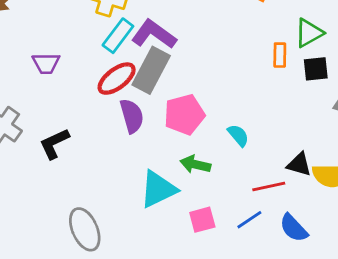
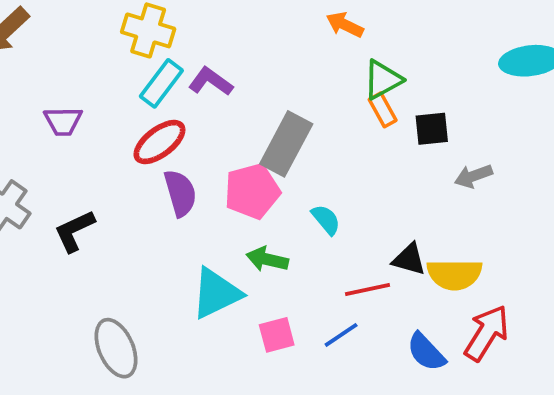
green triangle: (309, 33) -> (383, 80), moved
purple L-shape: (154, 34) -> (211, 82), size x0.7
orange rectangle: (280, 55) -> (383, 110), turned -30
gray rectangle: (151, 70) -> (286, 144), moved
blue semicircle: (294, 228) -> (426, 352), moved

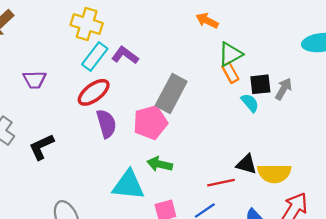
gray arrow: (473, 176) -> (284, 89), moved, turned 140
cyan semicircle: (326, 220) -> (250, 103), moved
cyan triangle: (216, 293) -> (128, 185), turned 32

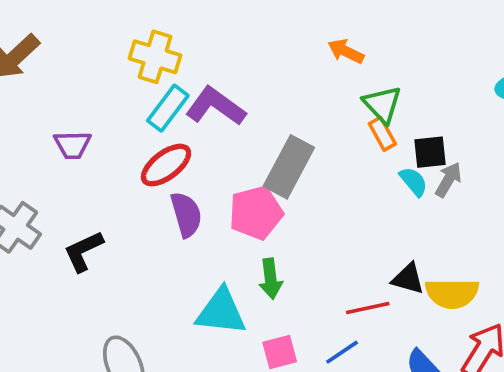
green triangle: (230, 54) -> (382, 105), turned -44
purple L-shape: (125, 55) -> (216, 106), size x1.4
gray arrow: (284, 89) -> (448, 180), moved
green arrow: (160, 164) -> (271, 279), turned -110

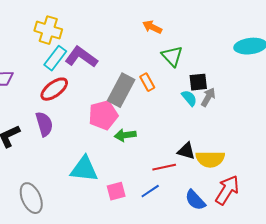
orange rectangle: (382, 134) -> (147, 82), moved
purple semicircle: (186, 215) -> (44, 124), moved
green arrow: (271, 279) -> (125, 135), moved, turned 90

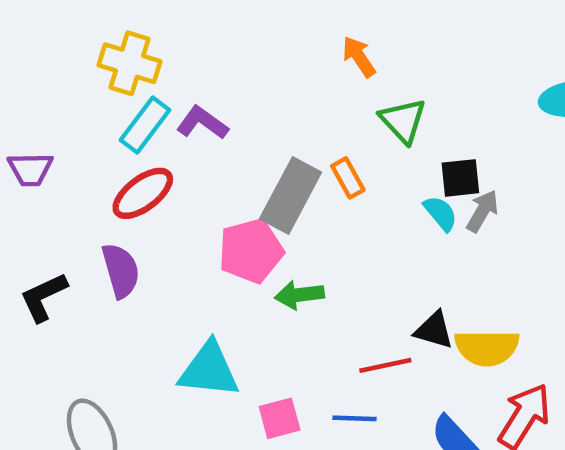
orange arrow: (152, 27) -> (359, 57), turned 30
purple L-shape: (81, 57) -> (202, 123), size x0.7
blue line: (150, 191) -> (355, 418), turned 36

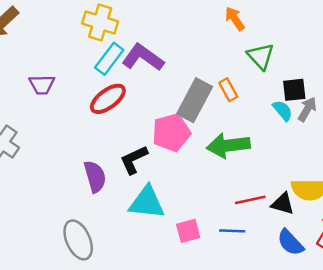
purple L-shape: (202, 123) -> (143, 57), size x1.4
purple semicircle: (121, 271) -> (95, 177), moved
green arrow: (299, 295) -> (228, 145), moved, size x1.5
black L-shape: (44, 297) -> (134, 160), moved
black triangle: (434, 330) -> (283, 204), moved

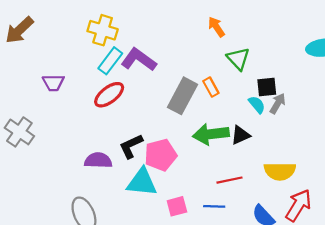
pink pentagon: (171, 133) -> (161, 155), moved
purple semicircle: (95, 177) -> (98, 160), turned -72
black triangle: (283, 204) -> (240, 135), moved, turned -40

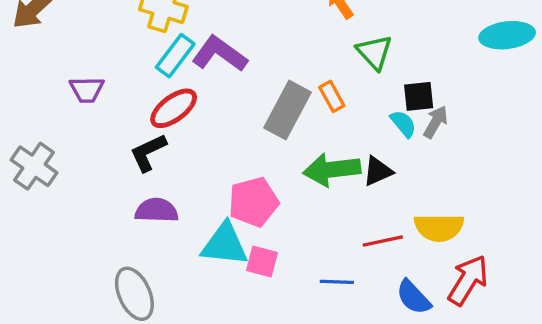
black L-shape: (131, 146) -> (148, 153), moved
red line: (229, 180) -> (383, 241), moved
pink square: (177, 206) -> (262, 261), moved, turned 30

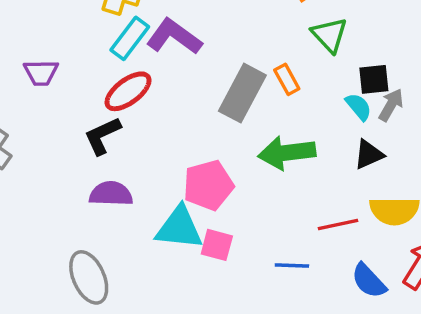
black triangle: (378, 171) -> (369, 154), moved

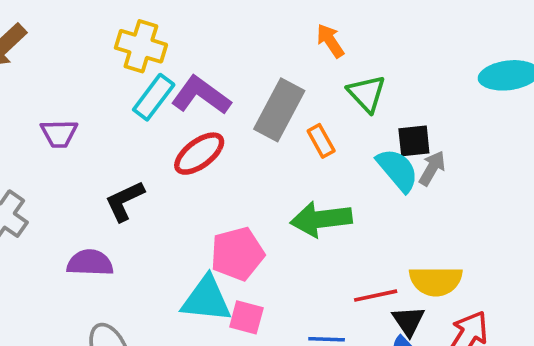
red ellipse: (128, 91) -> (199, 154), moved
gray rectangle: (242, 93) -> (279, 110), moved
cyan semicircle: (359, 107) -> (398, 170), size x1.5
black triangle: (369, 154) -> (408, 321), moved, turned -40
purple semicircle: (111, 194) -> (90, 263), moved

